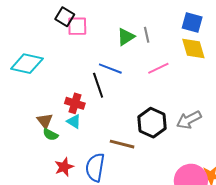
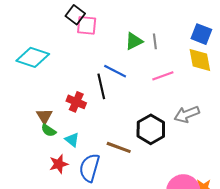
gray arrow: (189, 120) -> (187, 114), moved
cyan triangle: (74, 121) -> (72, 140), moved

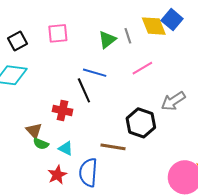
black square: (75, 15) -> (18, 41), moved, turned 36
blue square: (201, 34) -> (172, 20), turned 30
yellow diamond: (200, 60) -> (154, 26), moved

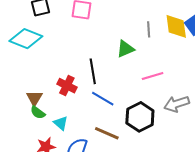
green triangle: (107, 40) -> (125, 49), moved
pink line: (142, 68) -> (153, 76), moved
blue line: (95, 73) -> (103, 99), moved

